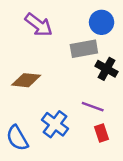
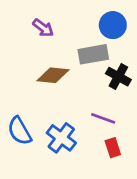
purple arrow: (39, 25) -> (43, 28), size x0.7
brown diamond: (26, 80) -> (53, 75), moved
blue semicircle: (17, 138) -> (19, 131), moved

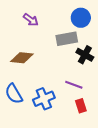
brown diamond: (53, 75) -> (22, 58), moved
blue cross: (61, 138) -> (44, 99), turned 30

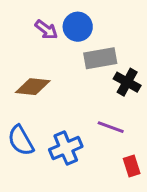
blue circle: (81, 18) -> (78, 27), moved
red rectangle: (81, 106) -> (132, 166), moved

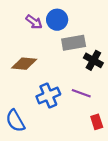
blue semicircle: (21, 141) -> (15, 121), moved
blue cross: (66, 148) -> (48, 95), moved

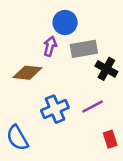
purple arrow: (34, 22) -> (50, 46), moved, turned -112
purple line: (81, 93) -> (93, 107), turned -48

